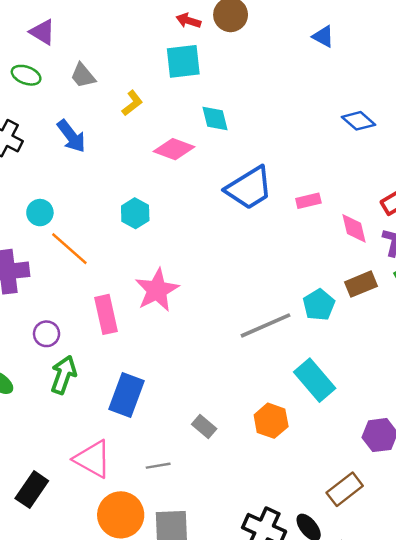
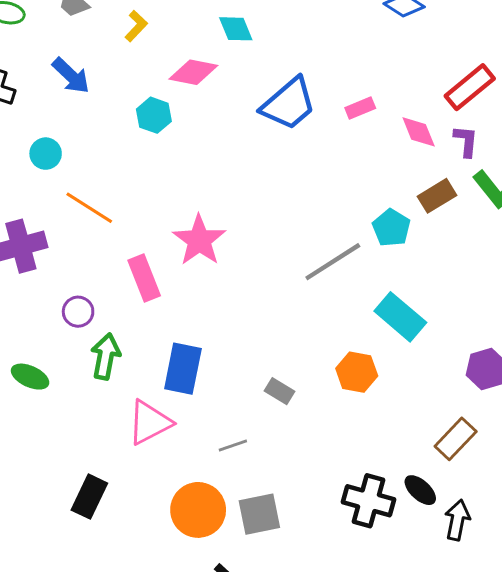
cyan circle: (40, 213) -> (46, 154), moved
cyan hexagon: (135, 213) -> (154, 115), moved
pink triangle: (93, 459) -> (149, 422), moved, turned -48

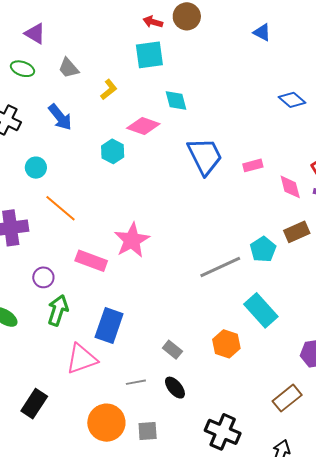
blue trapezoid: (288, 104) -> (205, 156), turned -84
pink rectangle: (144, 278) -> (91, 261), turned -56
black ellipse: (420, 490) -> (175, 388), moved
gray square: (259, 514) -> (148, 431), size x0.7

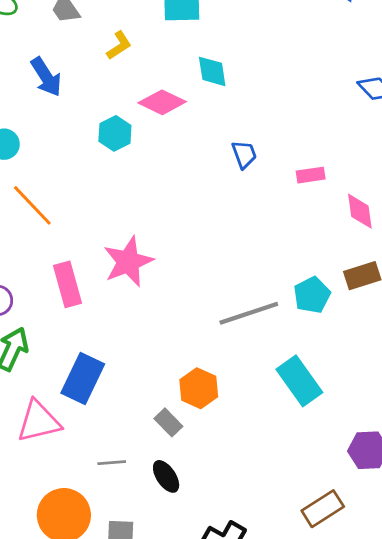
blue trapezoid: (205, 156) -> (244, 154), size x0.5
pink rectangle: (91, 261) -> (68, 284), turned 48
orange hexagon: (226, 344) -> (199, 388), moved

